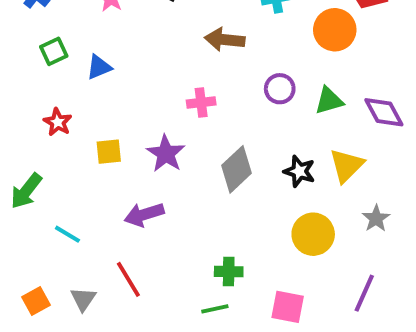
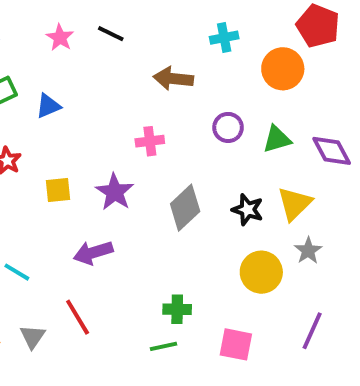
gray star: (376, 218) -> (308, 251), moved

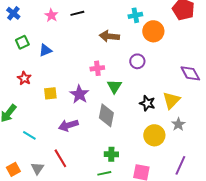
black line: (111, 34) -> (77, 13), turned -40
orange circle: (283, 69) -> (153, 31), moved
green triangle: (277, 139) -> (114, 86), moved, turned -42
gray diamond: (185, 208) -> (106, 115), moved, turned -35

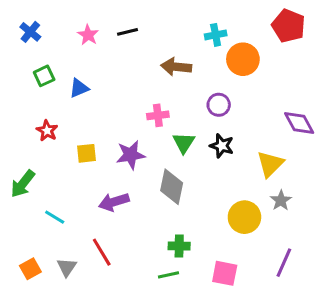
purple star: (79, 94) -> (131, 155), turned 30
black star: (147, 103) -> (222, 146), moved

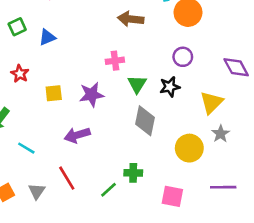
purple circle: (219, 105) -> (183, 57), moved
black star: (222, 146) -> (170, 87), turned -30
gray diamond: (172, 187) -> (145, 121), moved
purple line: (284, 263) -> (223, 187), turned 65
green line: (169, 275) -> (108, 190), moved, turned -30

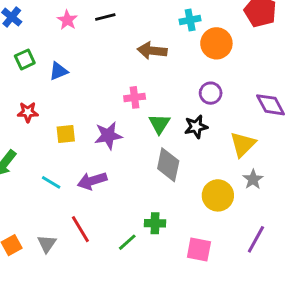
red star: (20, 74) -> (28, 112), turned -30
cyan line: (26, 148) -> (51, 182), moved
purple line: (223, 187) -> (256, 239), turned -60

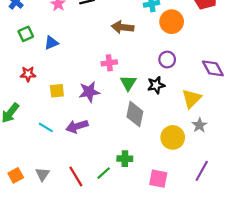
red line: (80, 229) -> (76, 176), moved

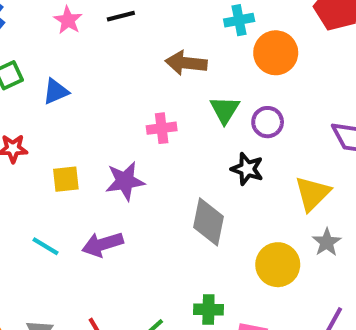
green triangle: (128, 83) -> (225, 110), moved
black star: (156, 85) -> (247, 169), turned 30
green cross: (125, 159) -> (208, 309), moved

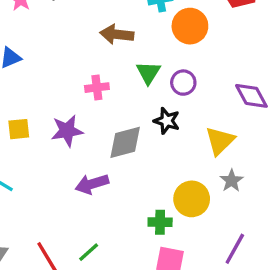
gray diamond: (208, 222) -> (125, 142), moved, turned 63
purple arrow: (103, 244) -> (92, 184), moved
green cross: (208, 309) -> (160, 222), moved

